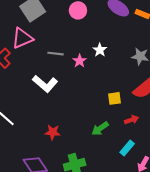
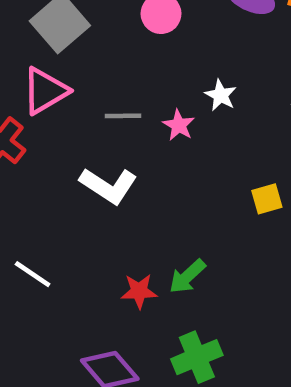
green arrow: (100, 129) -> (187, 276), moved

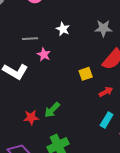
gray line: (123, 116) -> (30, 39), moved
pink star: (179, 125) -> (44, 54), moved

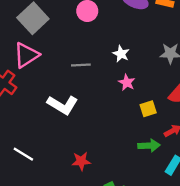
pink star: (44, 54) -> (127, 82), moved
green arrow: (52, 110) -> (149, 146), moved, turned -138

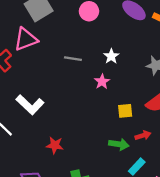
pink star: (127, 82) -> (102, 82), moved
white L-shape: (63, 105) -> (30, 105), moved

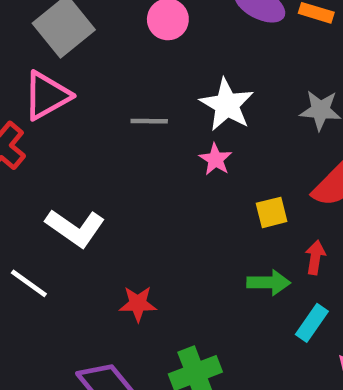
white star: (111, 56) -> (227, 105), size x1.6
red arrow: (143, 135) -> (315, 257), turned -56

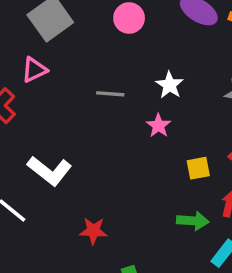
pink triangle: (47, 96) -> (34, 70), size x0.7
white star: (227, 105) -> (170, 85), size x0.7

